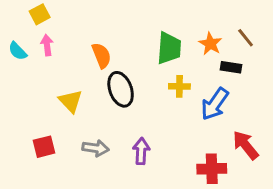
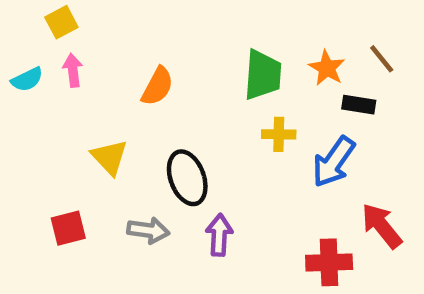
cyan semicircle: (18, 51) -> (27, 79), turned -72
orange semicircle: (101, 55) -> (157, 86), turned 50
black ellipse: (121, 89) -> (187, 178), moved

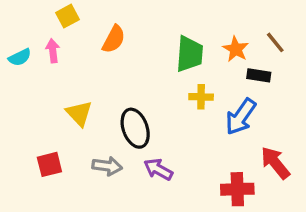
yellow square: (61, 22) -> (68, 16), moved
orange semicircle: (157, 86) -> (114, 39), moved
purple arrow: (219, 235) -> (158, 169), turned -64

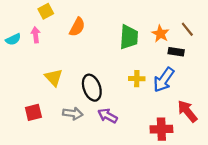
yellow cross: (201, 97) -> (137, 79), moved

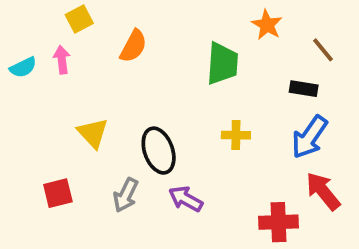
orange star: (160, 34) -> (267, 25), moved
blue arrow: (164, 80) -> (309, 137), moved
gray arrow: (73, 113) -> (126, 195), turned 108

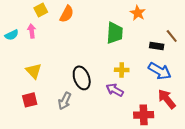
orange semicircle: (133, 46) -> (67, 14), moved
brown line: (323, 50) -> (172, 36), moved
yellow triangle: (93, 133) -> (34, 71), moved
blue arrow: (309, 137) -> (160, 71), turned -95
purple arrow: (186, 199) -> (115, 90), moved

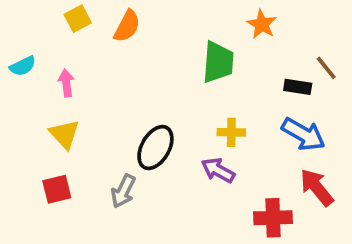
pink arrow: (32, 31) -> (66, 83), moved
black ellipse: (82, 78) -> (155, 148), turned 50

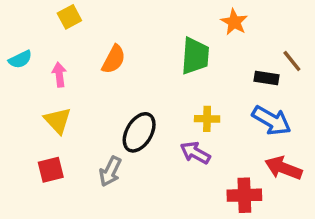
orange semicircle: (127, 26) -> (114, 59), moved
red arrow: (317, 187) -> (283, 168), turned -30

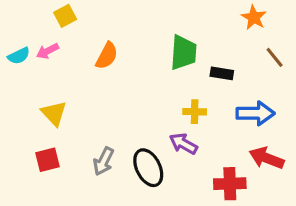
orange star: (234, 22) -> (254, 17), moved
pink arrow: (59, 75) -> (48, 51), moved, turned -110
black rectangle: (266, 78) -> (222, 73), moved
blue arrow: (272, 120) -> (255, 113), turned -30
black ellipse: (139, 132) -> (148, 168), moved, turned -57

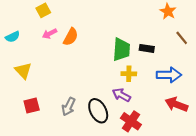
pink arrow: (48, 51) -> (50, 34), moved
green trapezoid: (183, 53) -> (121, 49), moved
yellow triangle: (54, 113) -> (23, 71), moved
red cross: (230, 184) -> (131, 121), moved, turned 36

